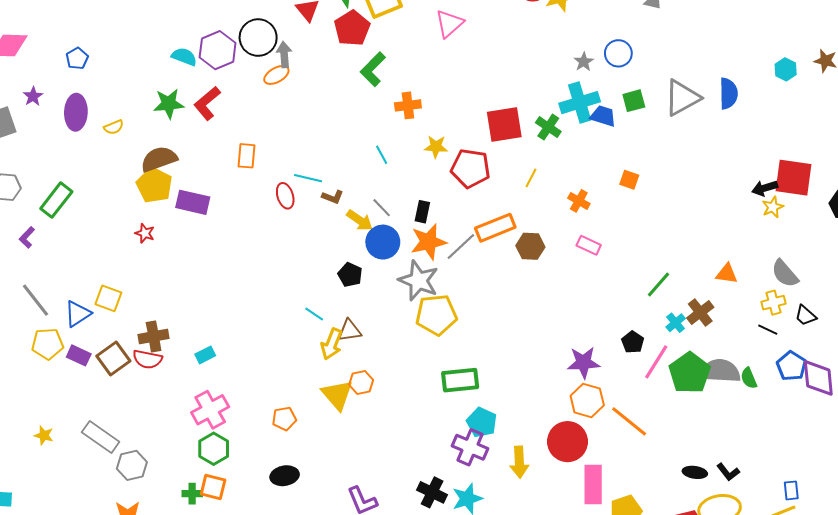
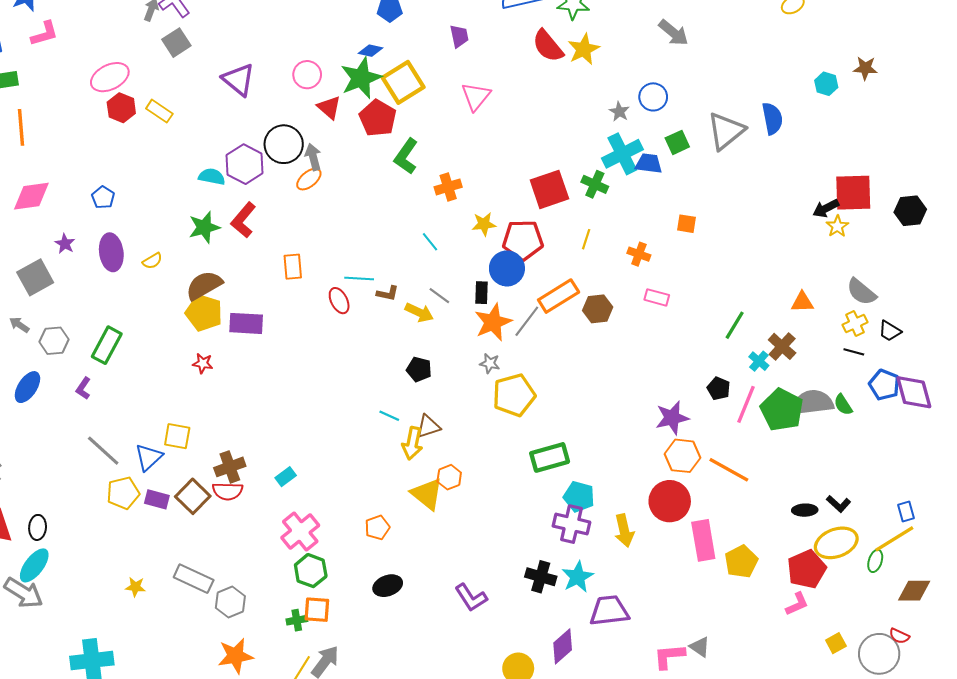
blue circle: (383, 242) -> (507, 268), moved
gray star: (419, 281) -> (490, 363), size x0.5

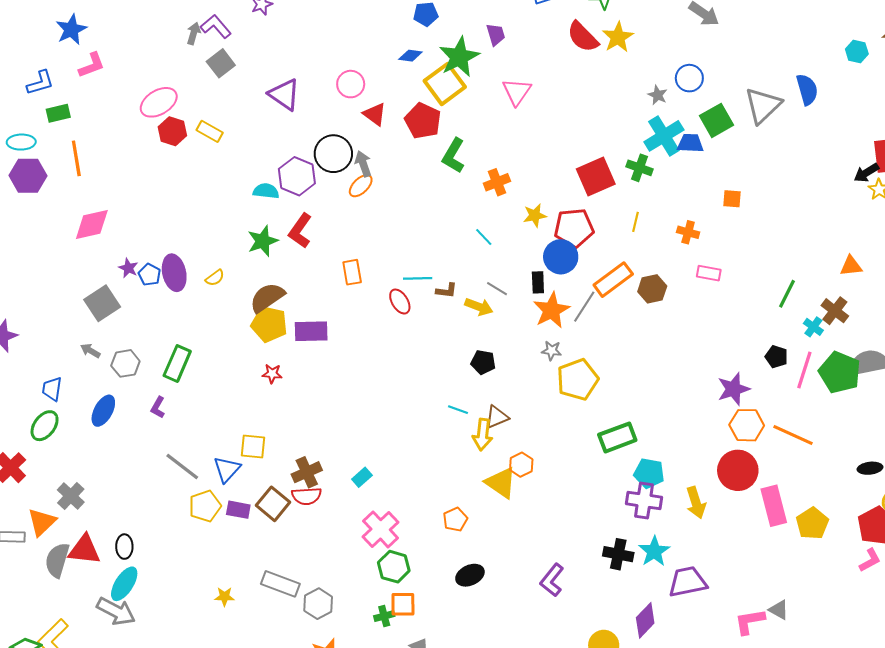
green star: (361, 78) -> (459, 57), moved
green square: (677, 142) -> (716, 120), size x1.4
blue pentagon: (103, 197) -> (150, 275), moved
purple L-shape: (471, 598) -> (552, 580), turned 76

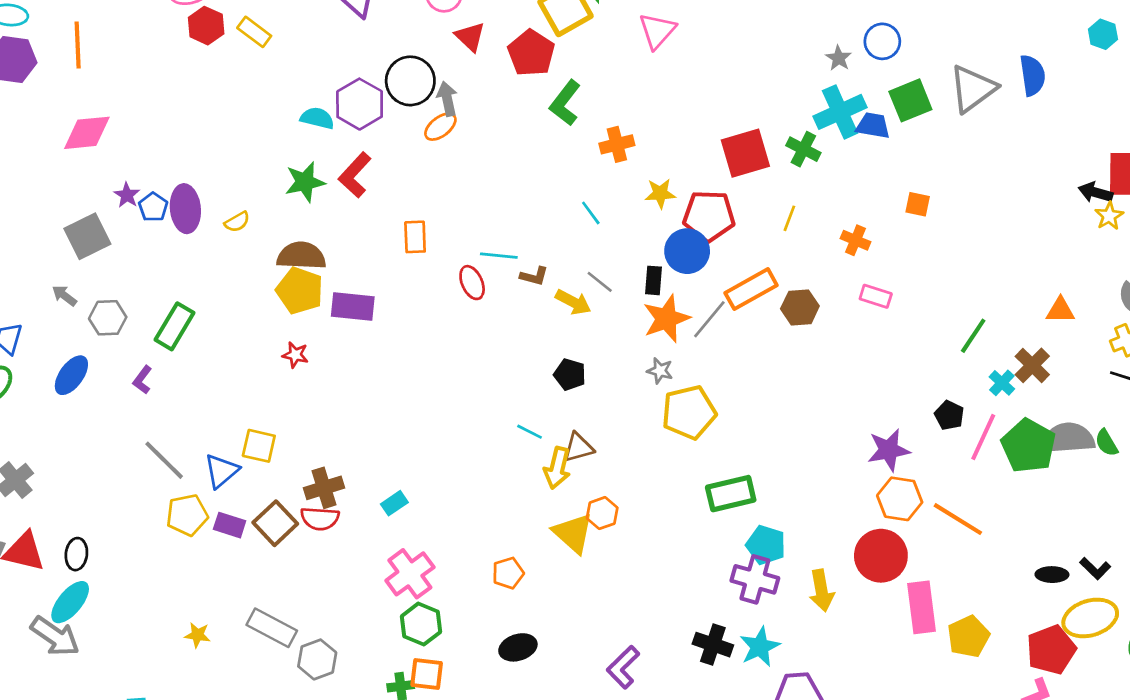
black arrow: (866, 173) -> (1095, 192), turned 40
brown semicircle: (267, 297) -> (301, 256), turned 30

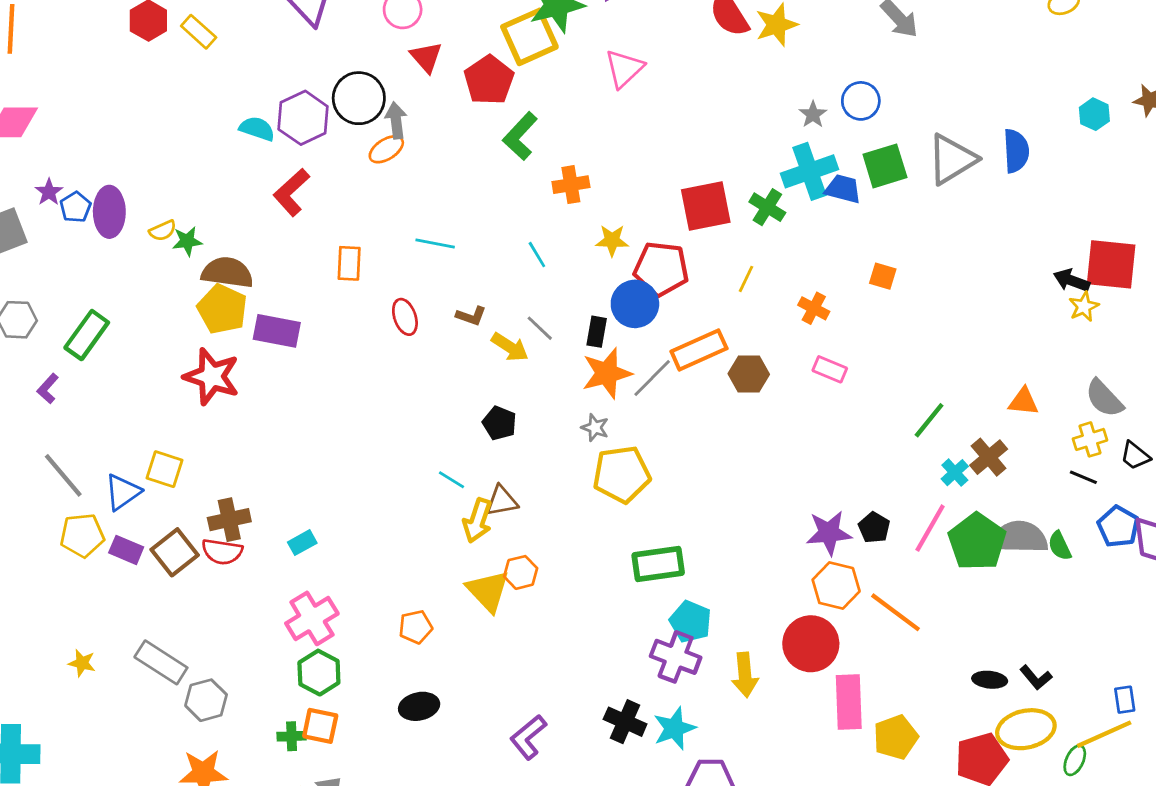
green star: (305, 182) -> (187, 241), moved, size x0.7
cyan line: (499, 256) -> (435, 244), moved
red star: (295, 355) -> (212, 377), size x2.0
black pentagon: (949, 415) -> (874, 528), moved

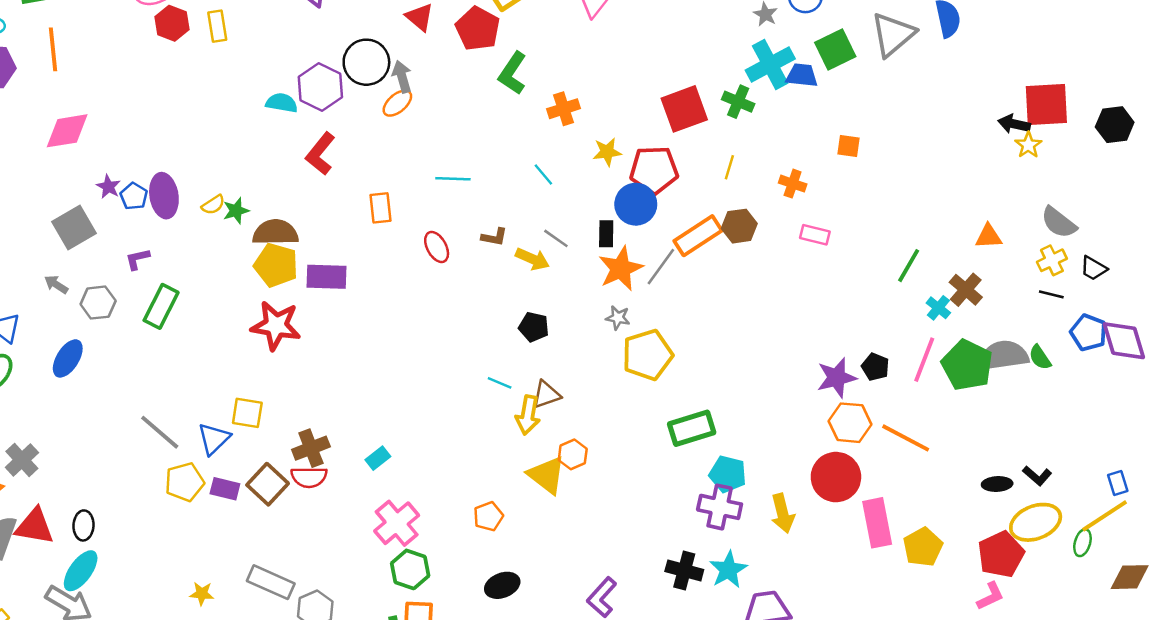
yellow rectangle: (199, 32) -> (217, 26), turned 48
brown hexagon: (749, 374) -> (739, 226), moved
purple L-shape: (48, 389) -> (138, 259), moved, turned 44

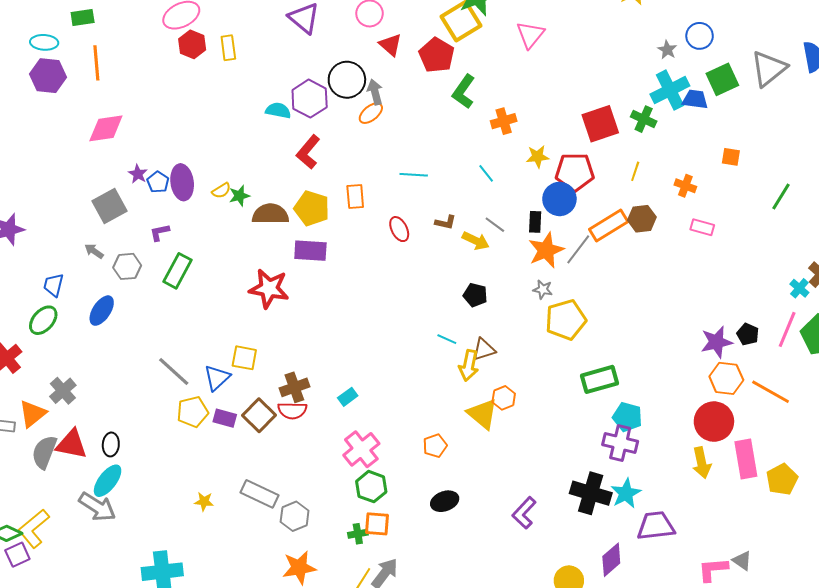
yellow pentagon: (276, 265) -> (312, 208), moved
green line: (909, 266) -> (781, 197), moved
yellow arrow: (783, 513) -> (702, 463), moved
black cross: (684, 571) -> (591, 493), size x1.4

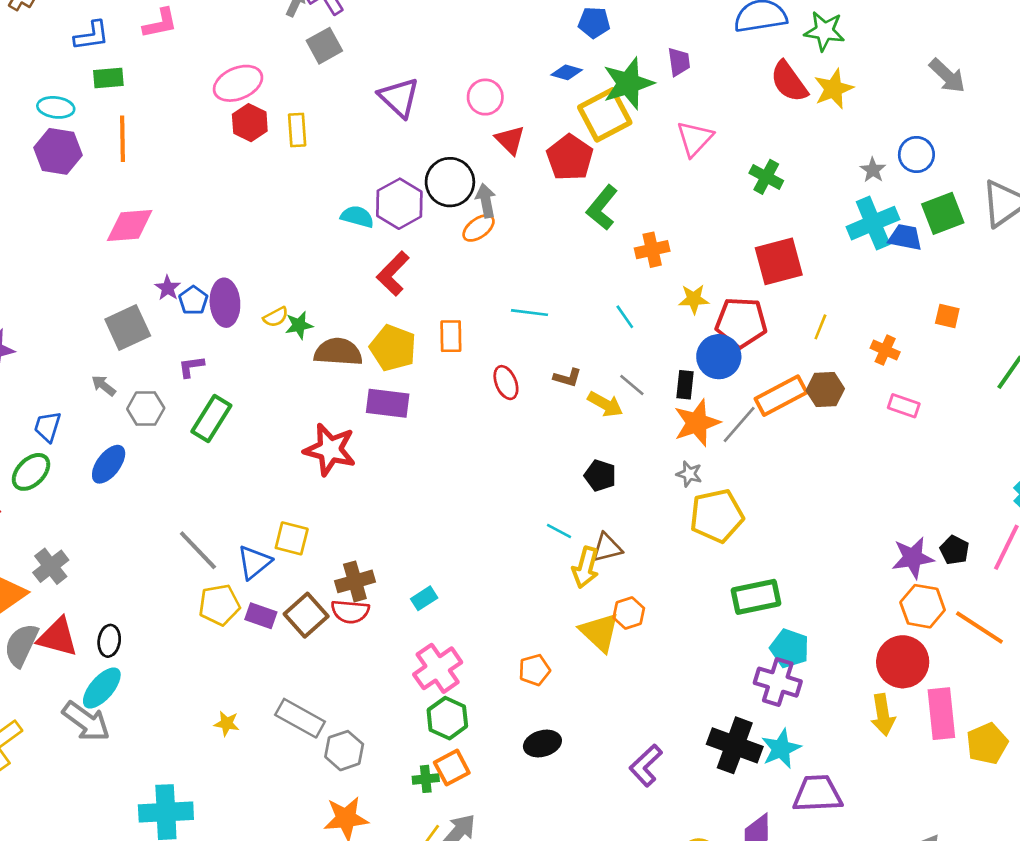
green cross: (644, 119) -> (766, 177), moved
orange square: (377, 524) -> (452, 768), turned -36

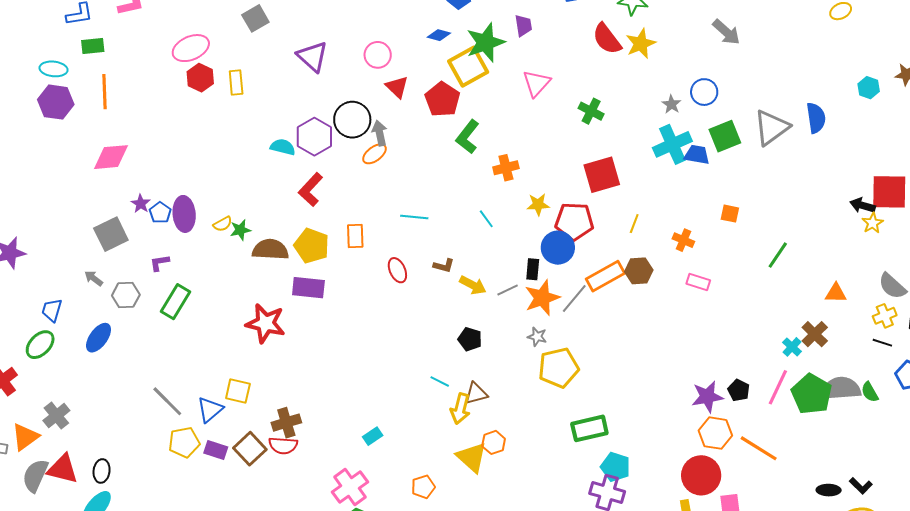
gray line: (632, 385) -> (508, 290), moved, turned -65
cyan rectangle: (424, 598) -> (373, 436), moved

